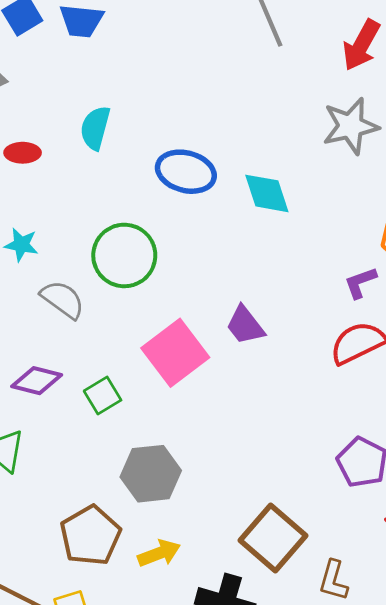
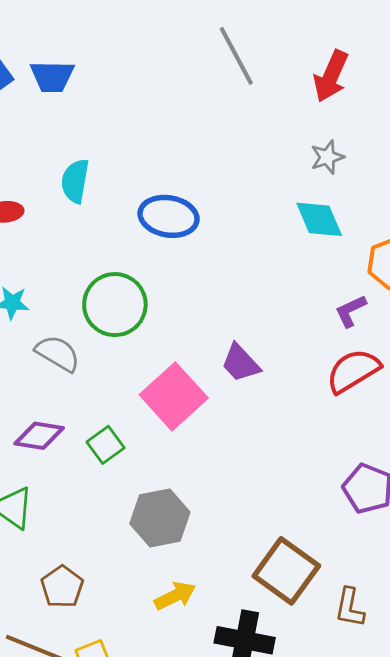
gray star: (351, 126) -> (327, 157), size x0.6
cyan diamond: (267, 193) -> (319, 219), moved
brown pentagon: (90, 536) -> (62, 587), moved, size x0.7

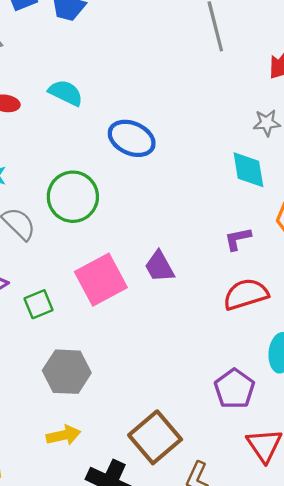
cyan semicircle: (75, 181) -> (66, 93), turned 92
purple L-shape: (351, 311) -> (238, 239), moved

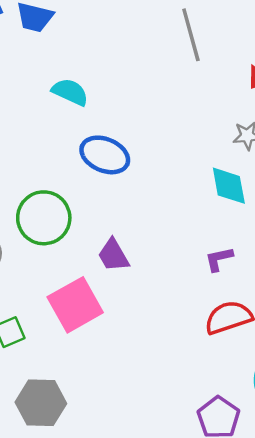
cyan semicircle: (66, 93) -> (70, 92), moved
purple trapezoid: (159, 267) -> (113, 255), moved

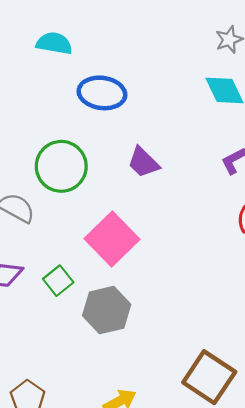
purple trapezoid: (113, 255) -> (143, 162), moved
gray hexagon: (41, 403) -> (107, 310), moved

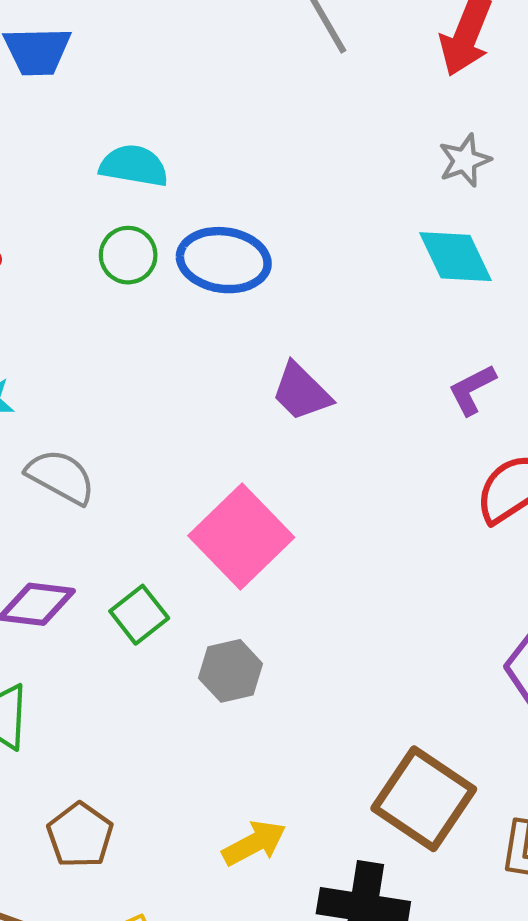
green circle: (61, 166) -> (128, 255), moved, size x0.6
gray hexagon: (107, 310) -> (231, 671), size x0.7

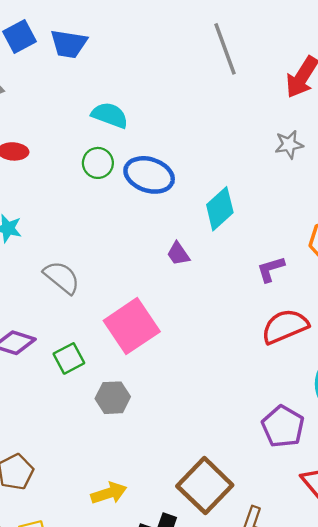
cyan diamond: (455, 257) -> (220, 209), moved, turned 63
purple trapezoid: (301, 392) -> (178, 254), size x0.7
gray semicircle: (61, 477) -> (62, 277), moved

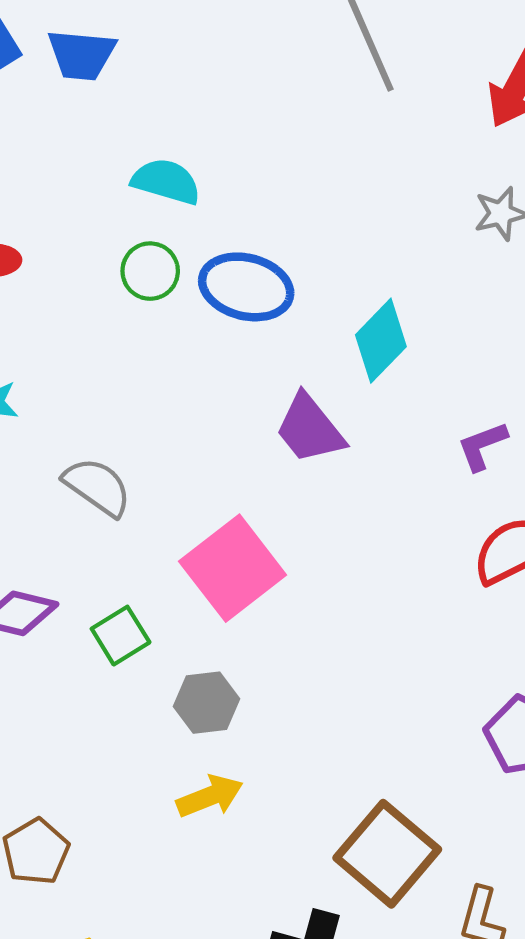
purple trapezoid: (178, 254) -> (310, 429), size x1.6
yellow arrow: (109, 493) -> (210, 796), moved

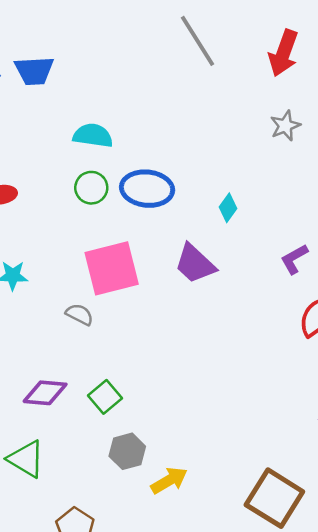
cyan diamond: (381, 341) -> (228, 208), size x0.6
gray semicircle: (97, 487) -> (79, 314), size x0.7
pink square: (233, 568) -> (112, 268), moved, turned 32
gray hexagon: (207, 703) -> (127, 451), moved

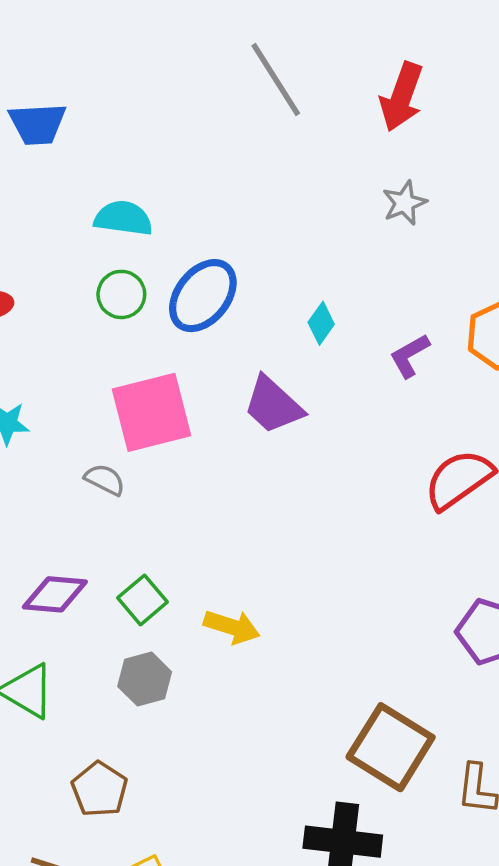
blue ellipse: (147, 189) -> (203, 296), turned -57
purple L-shape: (294, 259) -> (410, 356), moved
gray hexagon: (127, 451) -> (145, 679), moved
yellow arrow: (169, 480) -> (232, 627), moved, turned 48

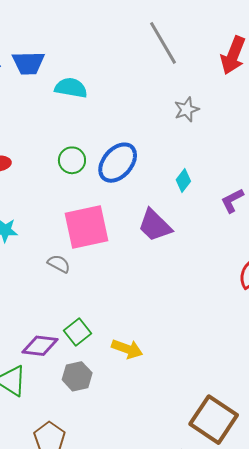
gray star: (404, 203) -> (187, 110), moved
cyan semicircle: (123, 218) -> (71, 88), moved
purple diamond: (55, 594) -> (40, 346), moved

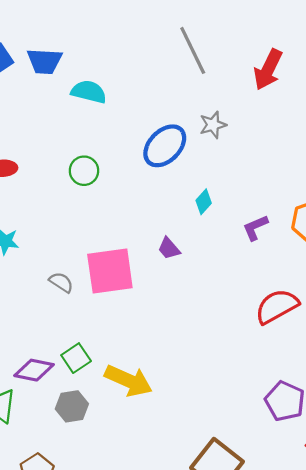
blue ellipse: (118, 163) -> (165, 146), moved
purple trapezoid: (155, 225) -> (169, 248), size x0.6
pink square: (86, 227) -> (110, 271), moved
yellow arrow: (127, 349) -> (129, 381), size x1.4

